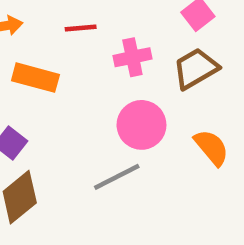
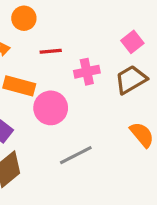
pink circle: (141, 125) -> (51, 108), moved

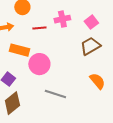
pink cross: (87, 72) -> (62, 19), moved
gray line: (76, 155) -> (55, 94), turned 45

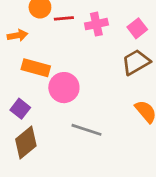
red line: (39, 28) -> (64, 18), moved

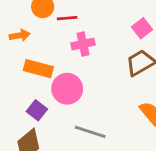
pink cross: (96, 24) -> (83, 44), moved
purple square: (20, 109) -> (37, 110), moved

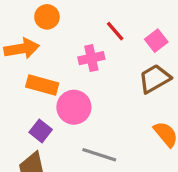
red line: (67, 18) -> (115, 31), moved, turned 54
orange arrow: (20, 35) -> (22, 49), size x1.5

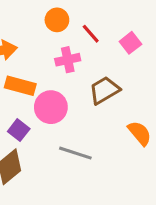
orange circle: (47, 17) -> (57, 20), moved
brown trapezoid: (155, 79) -> (104, 90), moved

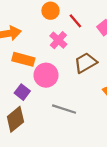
pink cross: (68, 60) -> (58, 40), turned -36

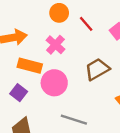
pink cross: (58, 40) -> (55, 45), moved
purple square: (22, 92) -> (19, 93), moved

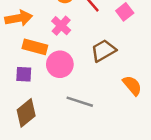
purple square: (19, 93) -> (24, 74), turned -35

